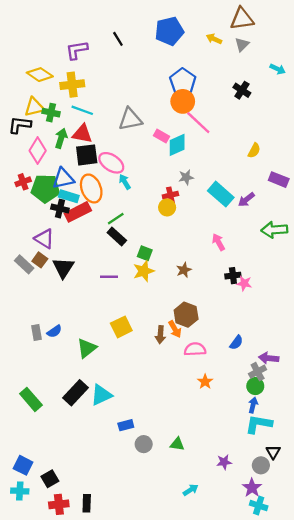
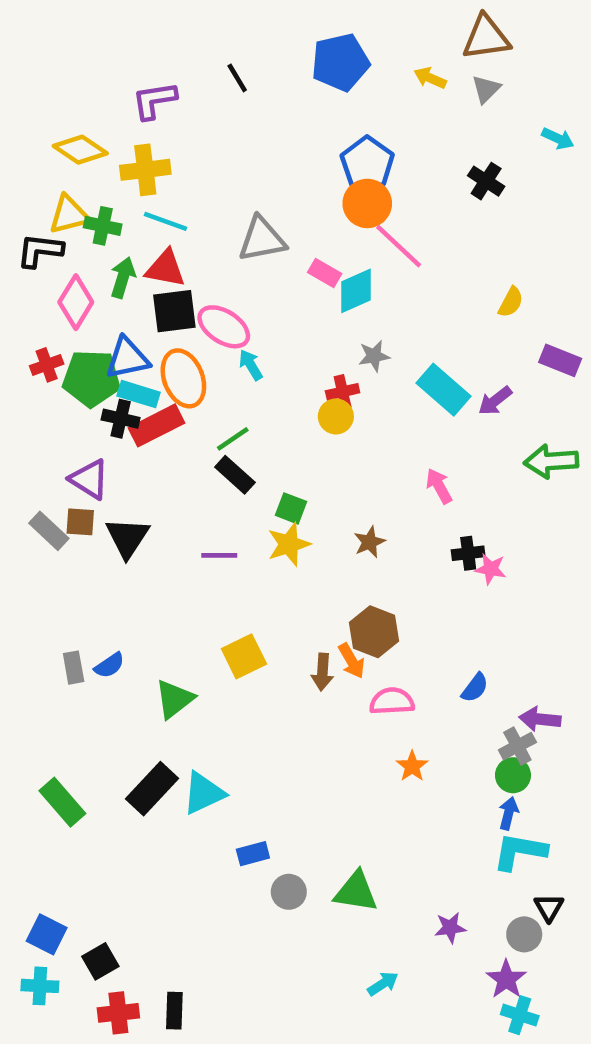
brown square: (40, 260) -> (80, 522), turned -32
green triangle: (177, 444) -> (356, 892), size x1.5

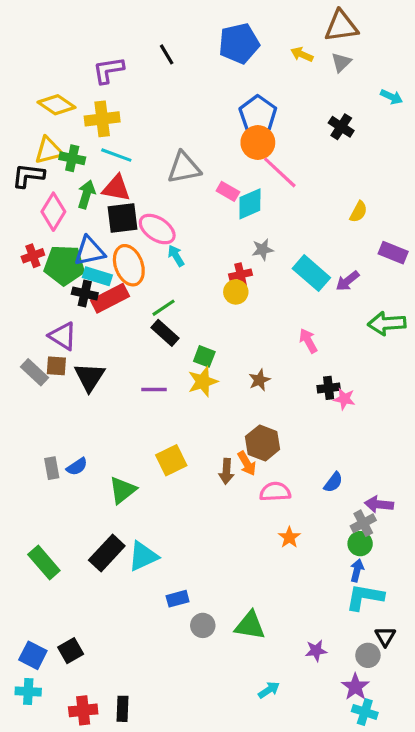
black square: (100, 961) -> (71, 651), moved

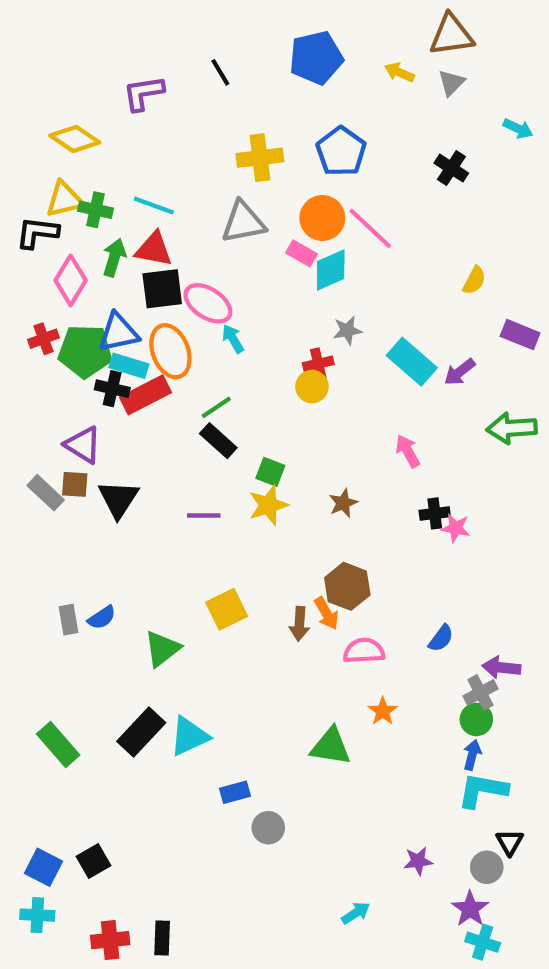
yellow cross: (102, 119) -> (260, 158), moved
orange circle: (258, 143) -> (322, 218), moved
green triangle: (250, 625) -> (331, 747), moved

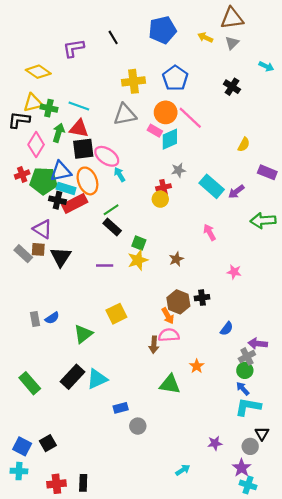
black cross: (435, 513) -> (202, 298), moved
brown arrow: (299, 624) -> (154, 345), moved
pink semicircle: (364, 651) -> (169, 335), moved
blue arrow: (472, 755) -> (243, 389), turned -56

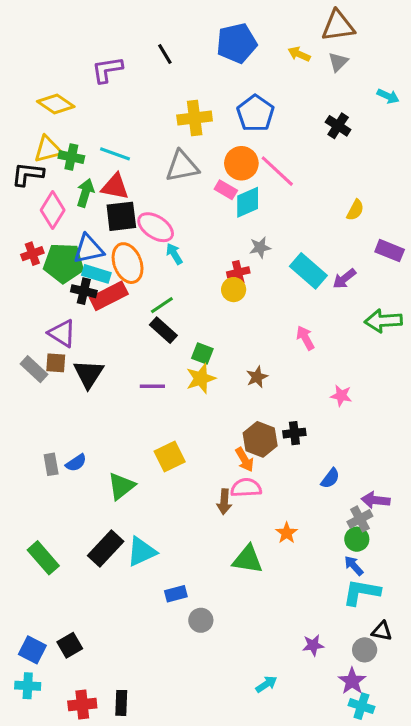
black triangle: (262, 434) -> (382, 631), turned -48

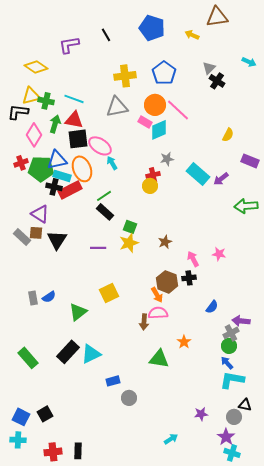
blue pentagon: (237, 43) -> (152, 28), turned 30
gray triangle: (338, 62) -> (209, 68), moved
pink arrow: (305, 338) -> (193, 259), moved

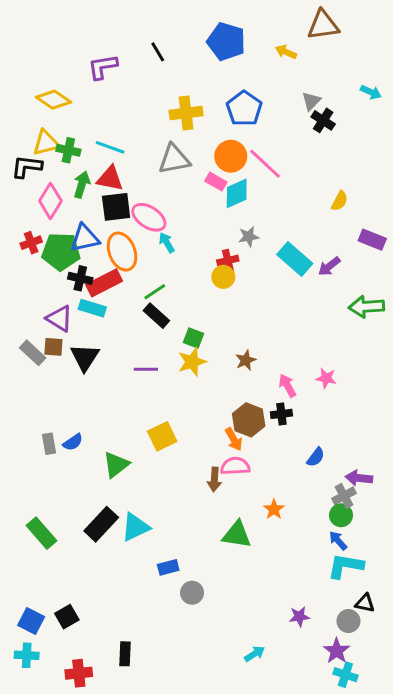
cyan rectangle: (62, 176) -> (92, 308), moved
black rectangle: (78, 451) -> (125, 654), moved

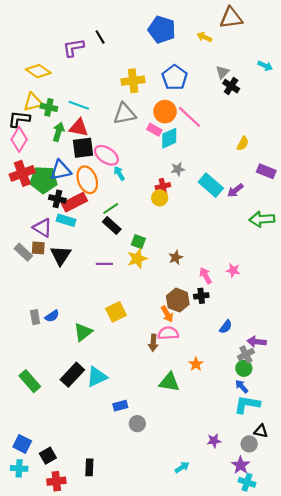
black line: (158, 52) -> (100, 37), moved
pink diamond: (50, 201) -> (19, 139), moved
red cross: (31, 243) -> (22, 173), size x1.6
black square: (67, 617) -> (48, 456), moved

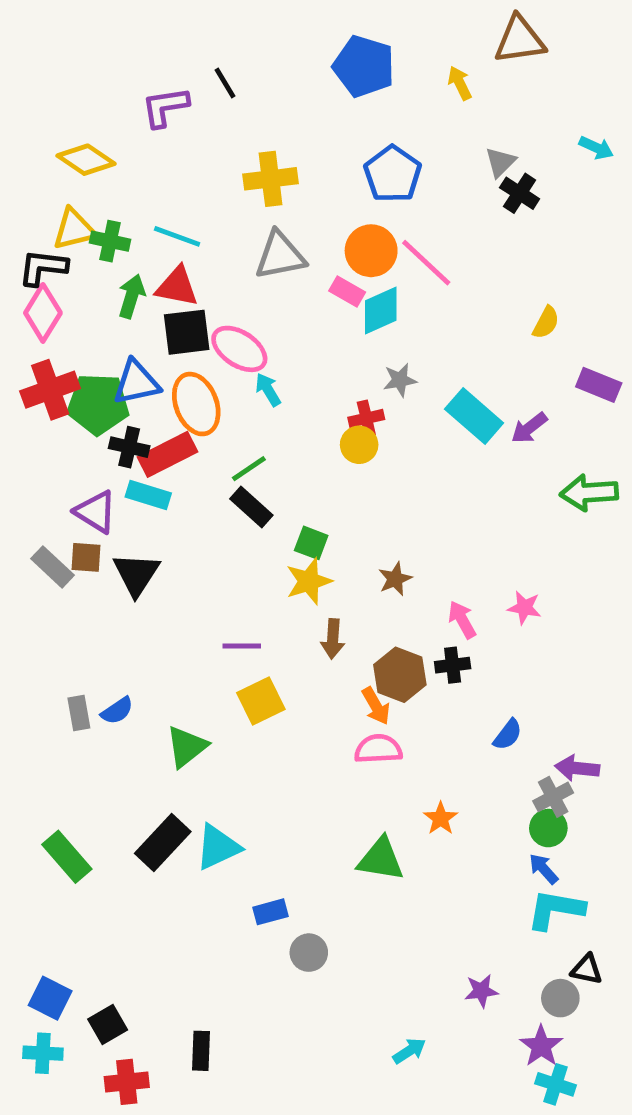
yellow arrow: (204, 37) -> (460, 83), turned 40
yellow cross: (133, 81) -> (270, 179), moved
purple line: (104, 264) -> (242, 646), moved
brown arrow: (153, 343) -> (333, 639), moved

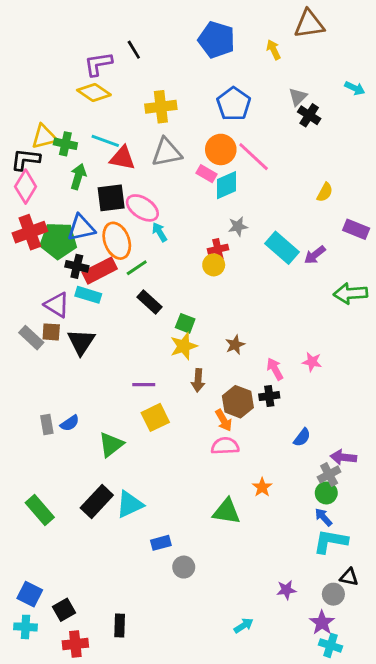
yellow diamond: (86, 160) -> (94, 92), moved
red triangle: (177, 287) -> (122, 158), moved
green line: (249, 469) -> (137, 268), moved

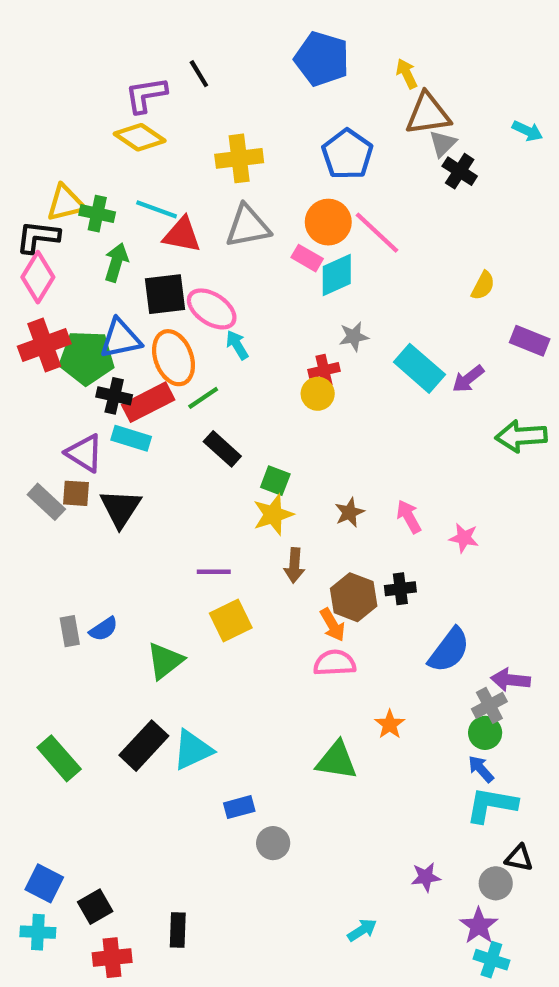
brown triangle: (309, 24) -> (428, 114), moved
pink arrow: (275, 369) -> (409, 517), moved
blue semicircle: (302, 437) -> (449, 650), size x1.6

